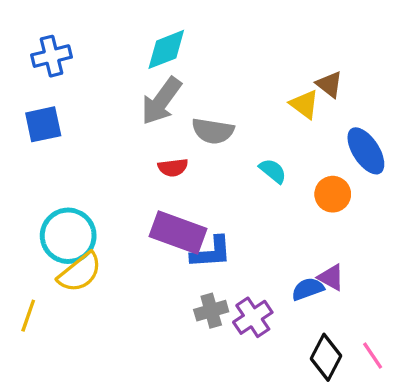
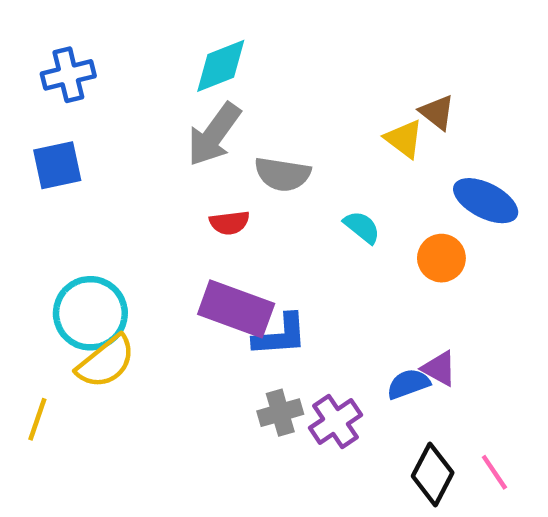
blue ellipse: (366, 151) -> (486, 201), turned -30

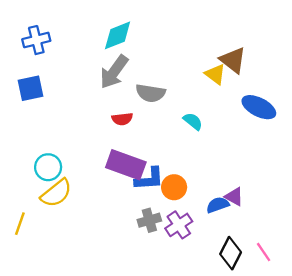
brown triangle: (437, 112) -> (233, 60), size x1.4
orange circle: (441, 258) -> (174, 187), moved
cyan circle: (90, 313) -> (48, 167), size x0.7

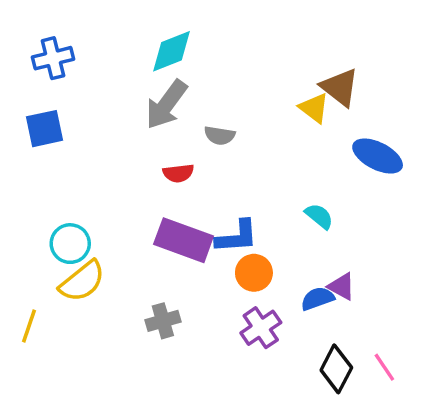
gray semicircle: (151, 93) -> (220, 135), size x0.7
cyan semicircle: (193, 121) -> (319, 216), moved
blue L-shape: (149, 179) -> (237, 237), moved
gray cross: (149, 220) -> (163, 321), moved

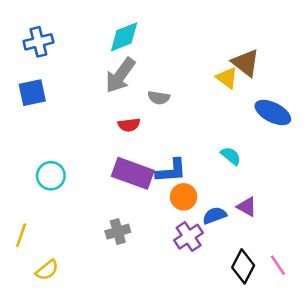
yellow semicircle: (82, 281) -> (47, 270), moved, size x0.7
blue semicircle: (317, 299) -> (215, 215), moved

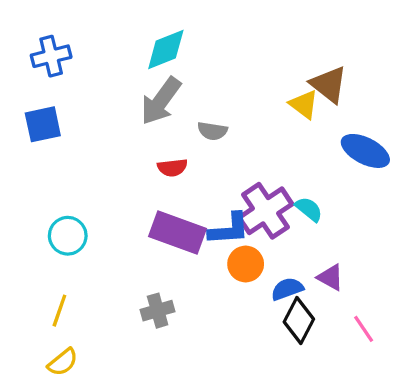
yellow line: (21, 235) -> (59, 311), moved
purple cross: (189, 237) -> (266, 211), moved, size x1.4
pink line: (278, 265) -> (364, 329), moved
black diamond: (243, 266) -> (299, 321), moved

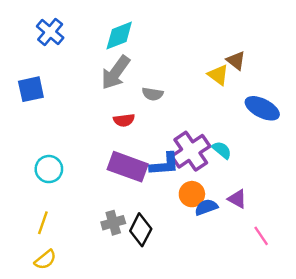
blue cross: (51, 56) -> (50, 32), moved, turned -36
brown triangle: (329, 84) -> (236, 61), size x0.7
orange circle: (246, 264) -> (192, 194), moved
black diamond: (299, 321) -> (141, 230), moved

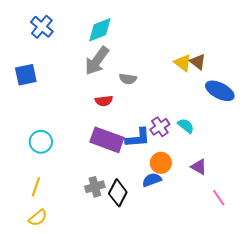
brown triangle: (236, 61) -> (198, 62), moved
purple cross: (191, 151) -> (160, 127), size x0.6
blue semicircle: (206, 207) -> (152, 180), moved

